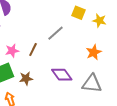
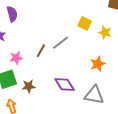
brown line: (33, 50) -> (41, 51), moved

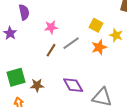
pink star: (16, 58) -> (51, 27), moved
orange star: (98, 64) -> (99, 47), moved

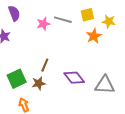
yellow square: (96, 25) -> (87, 15), turned -32
gray line: (71, 43) -> (63, 20), moved, turned 60
brown line: (51, 50) -> (45, 65), moved

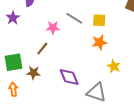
yellow star: (109, 21) -> (114, 66), moved
pink star: (43, 24) -> (53, 28), moved
brown line: (45, 65) -> (42, 49), moved

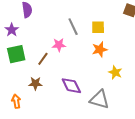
gray line: (74, 18) -> (73, 27), turned 36
pink star: (53, 28) -> (59, 45), moved
green square: (14, 62) -> (16, 54), moved

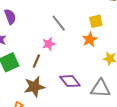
yellow square: (98, 27) -> (96, 21), moved
brown star: (35, 83) -> (34, 87), size x1.5

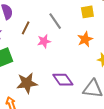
yellow square: (96, 21) -> (87, 12), moved
brown line: (36, 61) -> (26, 28), moved

